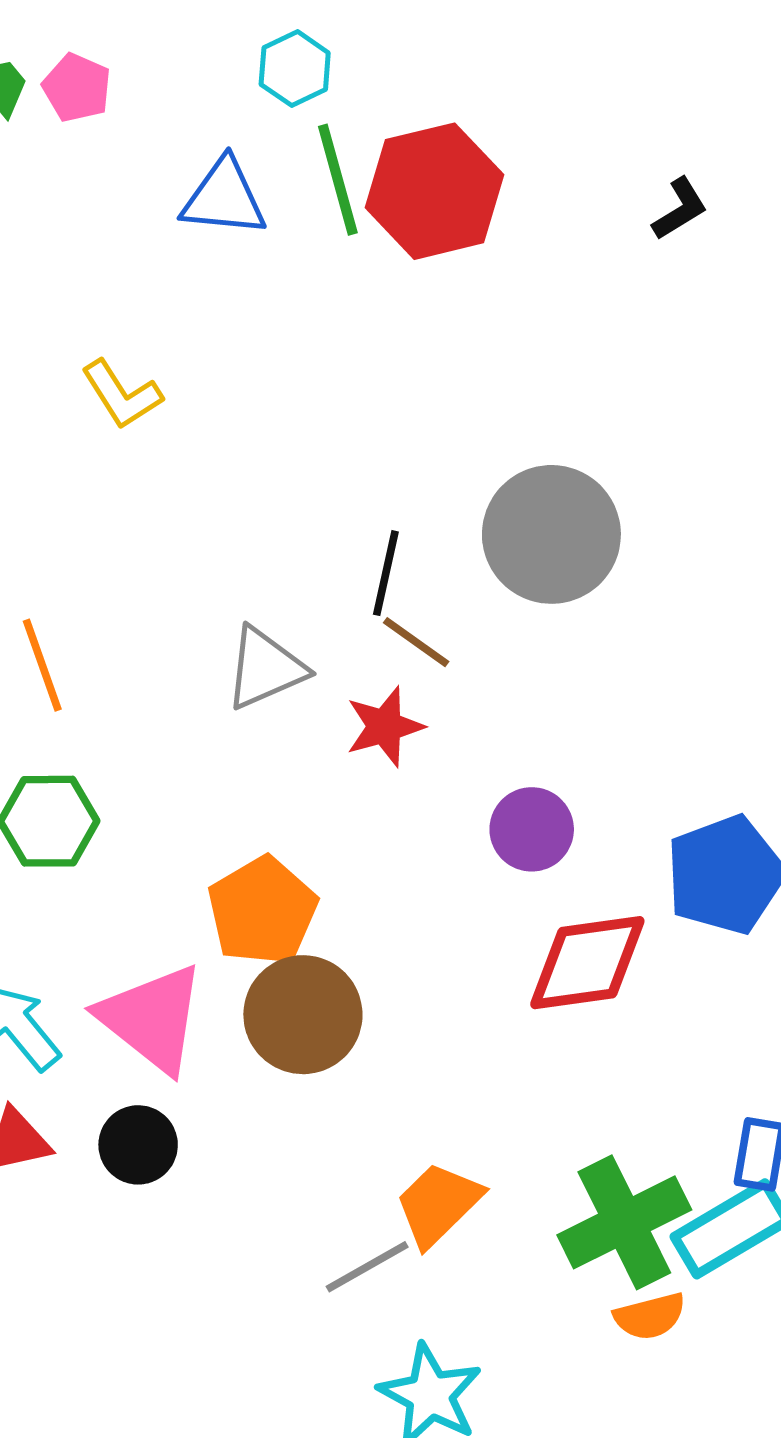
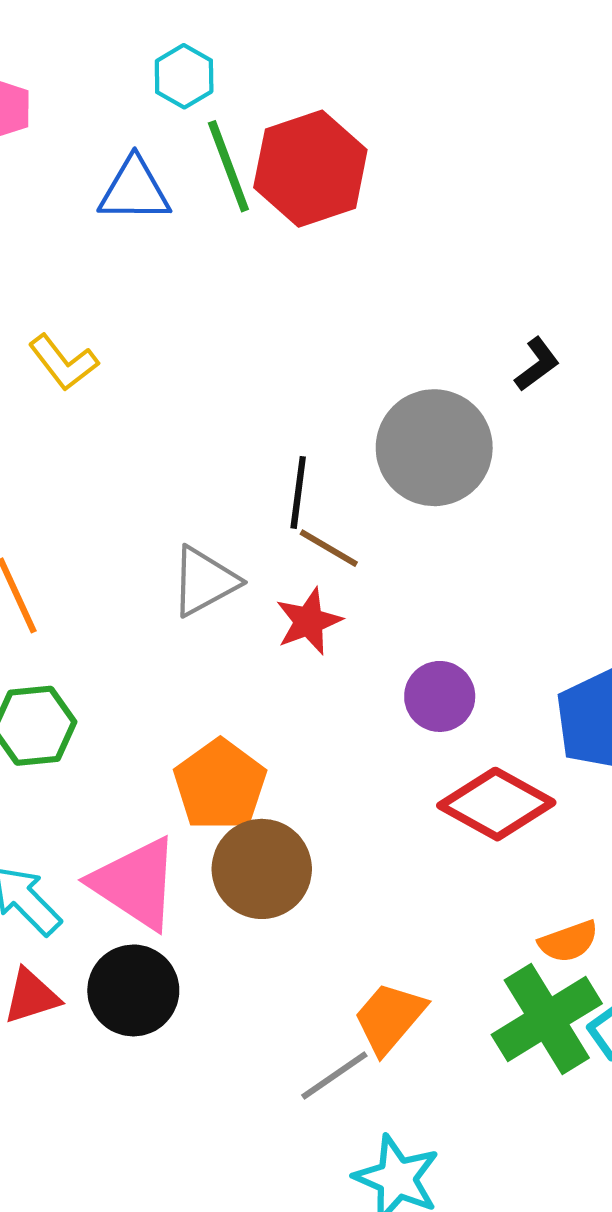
black L-shape: (680, 209) -> (537, 364), moved
red diamond: (587, 963) -> (496, 804), turned 42
black circle: (138, 1145) -> (133, 990), size x1.4
orange semicircle: (650, 1316) -> (568, 942), moved

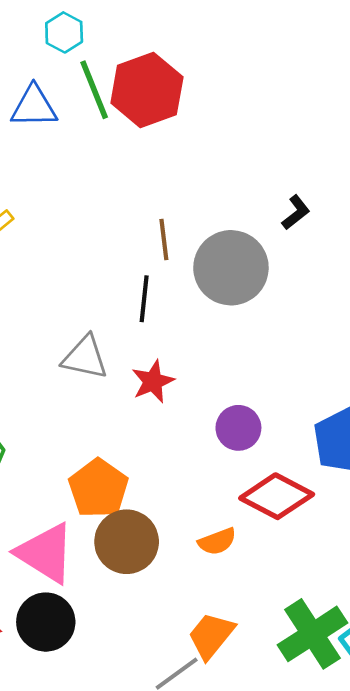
brown line: (329, 548) -> (164, 239), moved, turned 54
gray triangle: (204, 581) -> (85, 357), turned 42
orange semicircle: (568, 942) -> (217, 541), moved

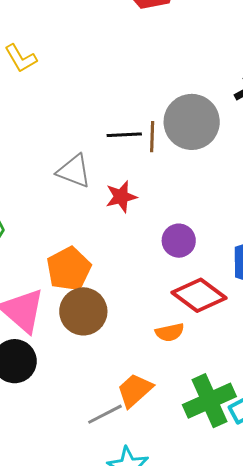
brown line: (164, 239) -> (152, 137), moved
black line: (144, 299) -> (124, 135), turned 72
orange semicircle: (217, 541) -> (170, 332), moved

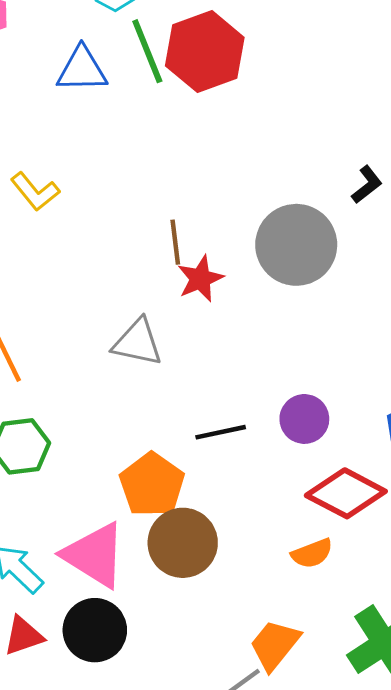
black line: (124, 135) -> (221, 432), moved
brown line: (152, 137) -> (175, 242), moved
red star: (121, 197) -> (200, 279), moved

